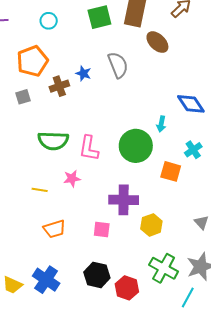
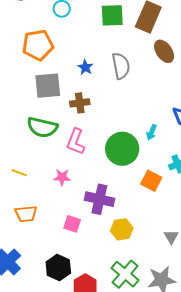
brown cross: (59, 86) -> (80, 103), moved
gray square: (23, 97) -> (48, 86), moved, size x1.8
pink star: (72, 179) -> (62, 177), moved

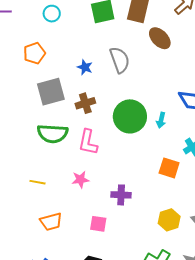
orange pentagon: (38, 45) -> (34, 53), size x0.7
green circle: (122, 149) -> (130, 116), moved
purple cross: (99, 199) -> (121, 195), size x0.7
yellow hexagon: (122, 229) -> (169, 220), moved

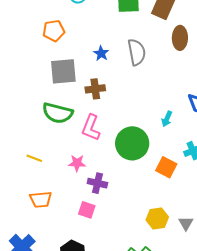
brown ellipse: (160, 38) -> (180, 38), turned 35
green circle: (130, 116) -> (132, 143), moved
purple cross: (121, 195) -> (97, 183), moved

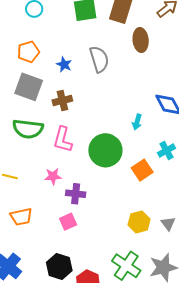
orange pentagon: (54, 31) -> (28, 52), moved
gray square: (63, 71) -> (29, 87), turned 32
orange square: (166, 167) -> (142, 170), turned 35
pink square: (87, 210) -> (68, 222), turned -36

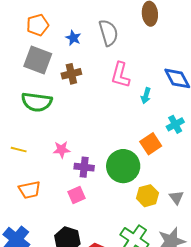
pink L-shape: (63, 140) -> (120, 75), moved
green circle: (105, 150) -> (123, 166), moved

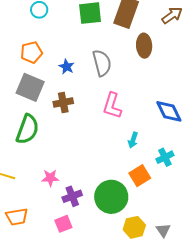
cyan arrow: (146, 96) -> (133, 140), moved
green semicircle: (37, 102) -> (27, 129), turned -80
purple cross: (84, 167) -> (72, 196), turned -30

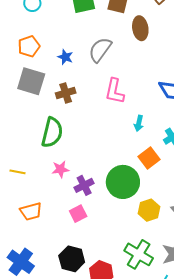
gray semicircle: (102, 63) -> (100, 50), turned -124
green semicircle: (27, 129) -> (52, 133), moved

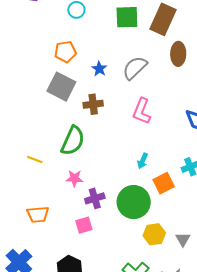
cyan arrow: (139, 123) -> (143, 161), moved
yellow line: (17, 172) -> (35, 159), moved

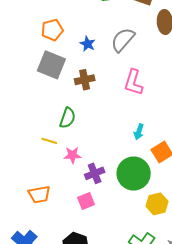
green semicircle: (73, 141) -> (68, 118), size x0.7
yellow line: (35, 159) -> (49, 141), moved

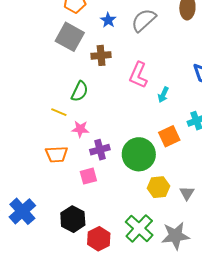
pink L-shape: (134, 82) -> (138, 75), moved
cyan arrow: (139, 132) -> (163, 95), moved
orange trapezoid: (39, 194) -> (57, 154), moved

